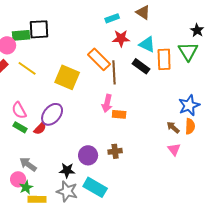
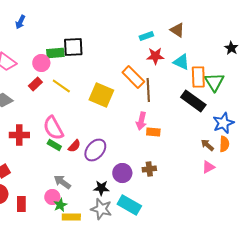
green triangle: (188, 51) -> (214, 82), moved
black rectangle: (141, 66) -> (193, 101), moved, size x1.4
pink semicircle: (19, 110) -> (53, 128), size x1.4
purple ellipse: (52, 114) -> (95, 150), moved
pink triangle: (174, 149) -> (208, 167), turned 40

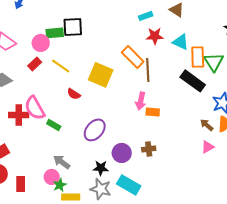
pink semicircle: (53, 128) -> (35, 108), moved
red semicircle: (74, 146) -> (74, 94), moved, turned 80

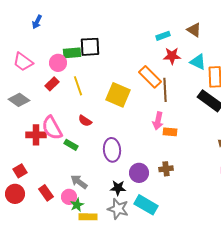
yellow line: (61, 66) -> (78, 86), turned 36
red semicircle: (74, 94) -> (85, 121), moved
purple ellipse: (95, 130) -> (112, 150), turned -45
red rectangle: (21, 184) -> (46, 193), moved, turned -35

